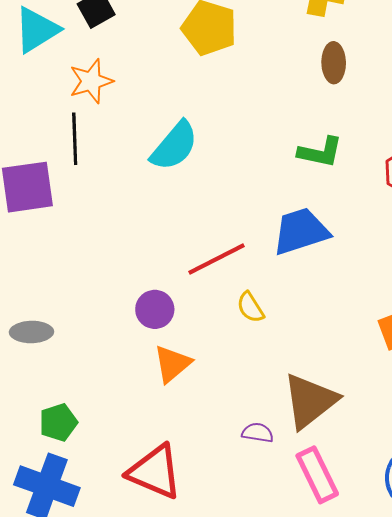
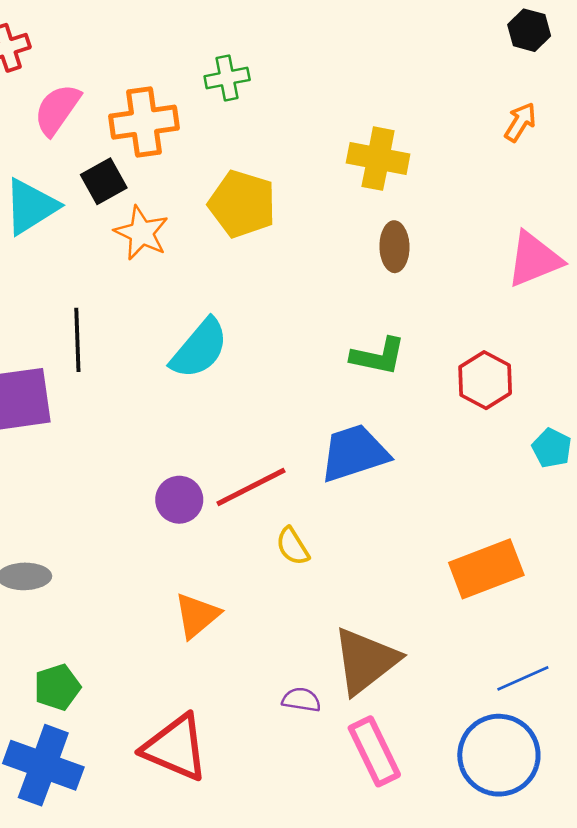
orange star: (91, 81) -> (141, 233), moved, turned -30
purple circle: (155, 309) -> (179, 500), moved

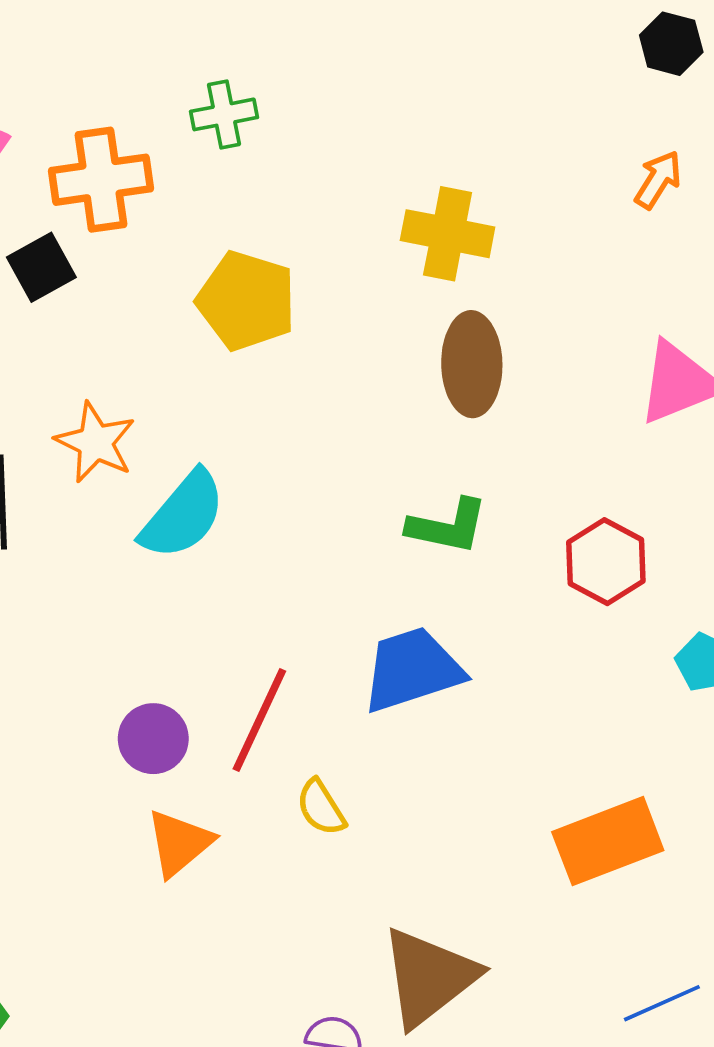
orange star: (141, 233) -> (95, 442), moved
brown ellipse: (394, 247) -> (472, 364), size x1.4
red line: (251, 487) -> (259, 720), turned -38
orange triangle: (197, 615) -> (179, 843), moved

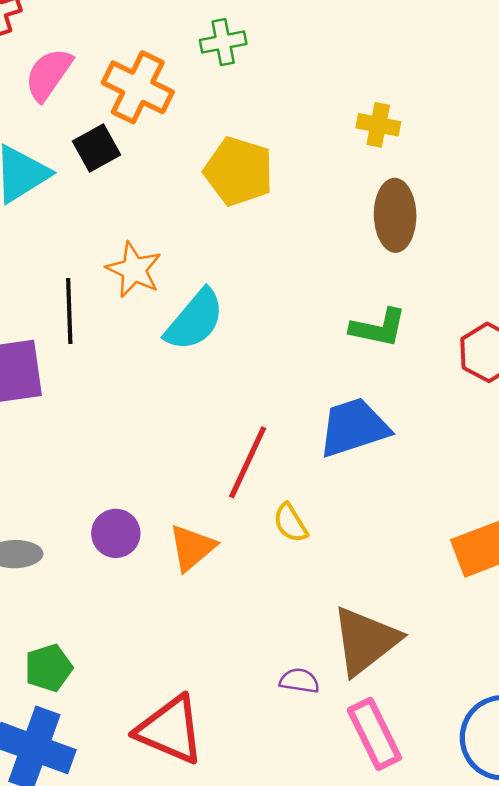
orange cross: (101, 180) -> (138, 87), turned 34
yellow cross: (448, 234) -> (378, 125), size x0.7
purple circle: (153, 739) -> (116, 533), moved

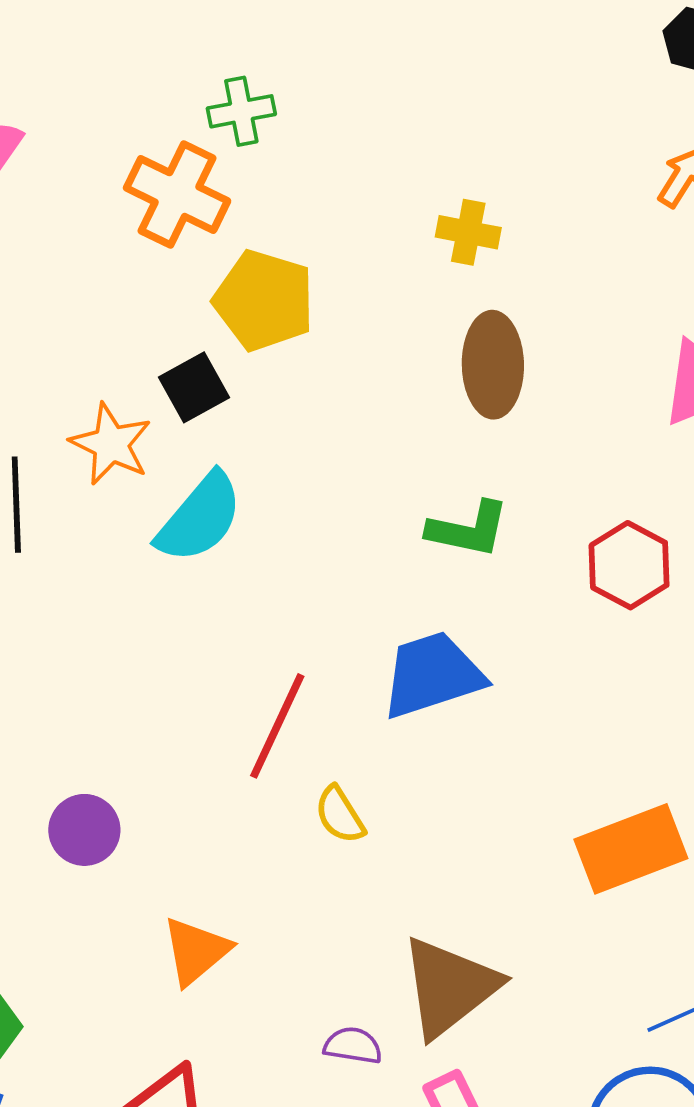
orange cross: (138, 87) -> (177, 194), moved
black square: (96, 148) -> (194, 387), moved
orange triangle: (192, 548) -> (196, 951), moved

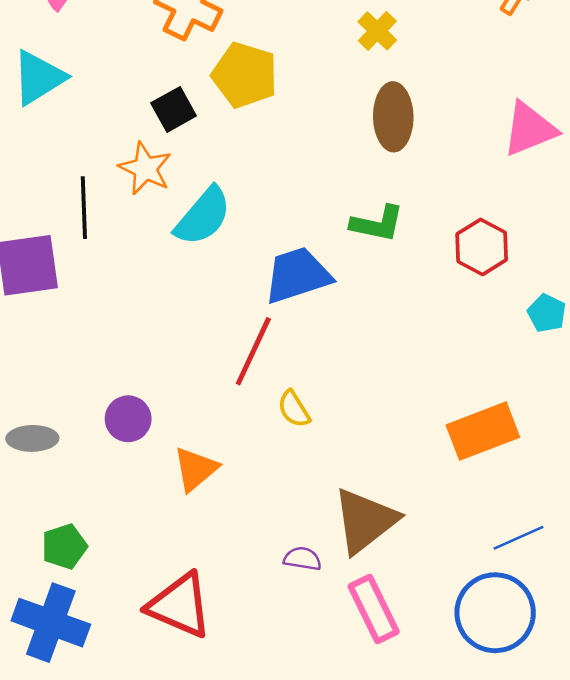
yellow cross: (468, 232) -> (377, 31), turned 33
black square: (194, 387) -> (174, 109), moved
blue trapezoid: (432, 675) -> (298, 275), moved
orange triangle: (196, 951) -> (196, 469), moved

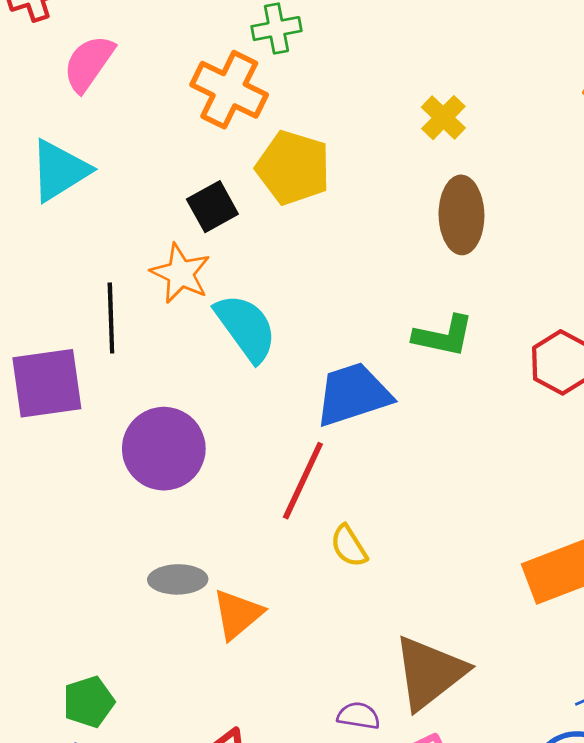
cyan semicircle: (203, 216) -> (246, 328), turned -76
purple circle: (128, 419) -> (164, 449), moved, size x1.6
gray ellipse: (32, 438) -> (178, 579), moved

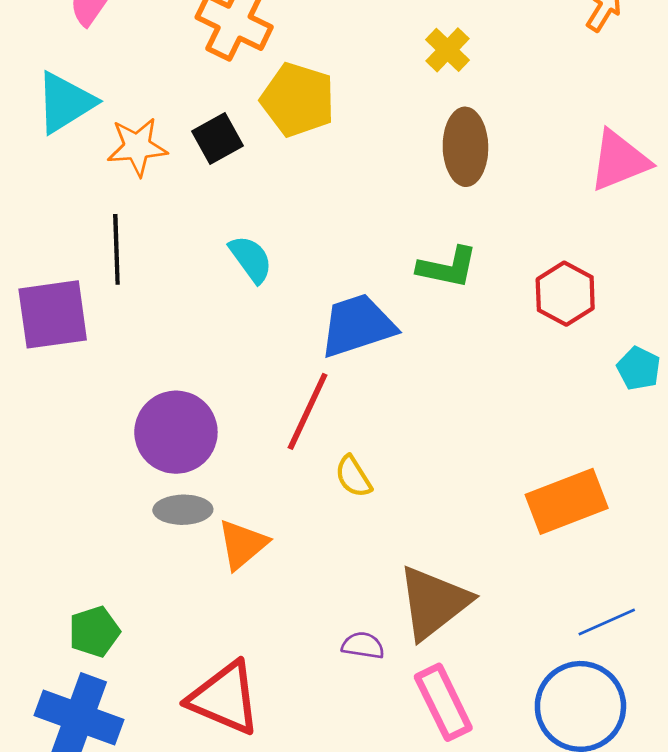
orange star: (180, 273) -> (137, 147), moved, turned -30
cyan semicircle: (246, 328) -> (251, 259), size x0.7
purple circle: (164, 449) -> (176, 432), moved

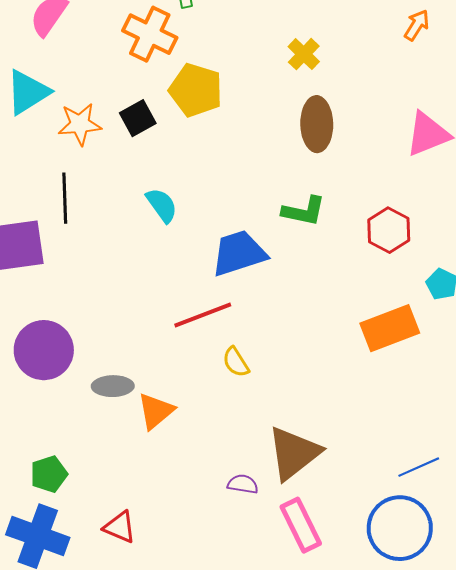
red line: (308, 411) -> (203, 315), turned 44
purple circle: (176, 432) -> (44, 350), moved
orange rectangle: (567, 501) -> (390, 328), moved
red triangle: (224, 698) -> (120, 527), moved, size x0.6

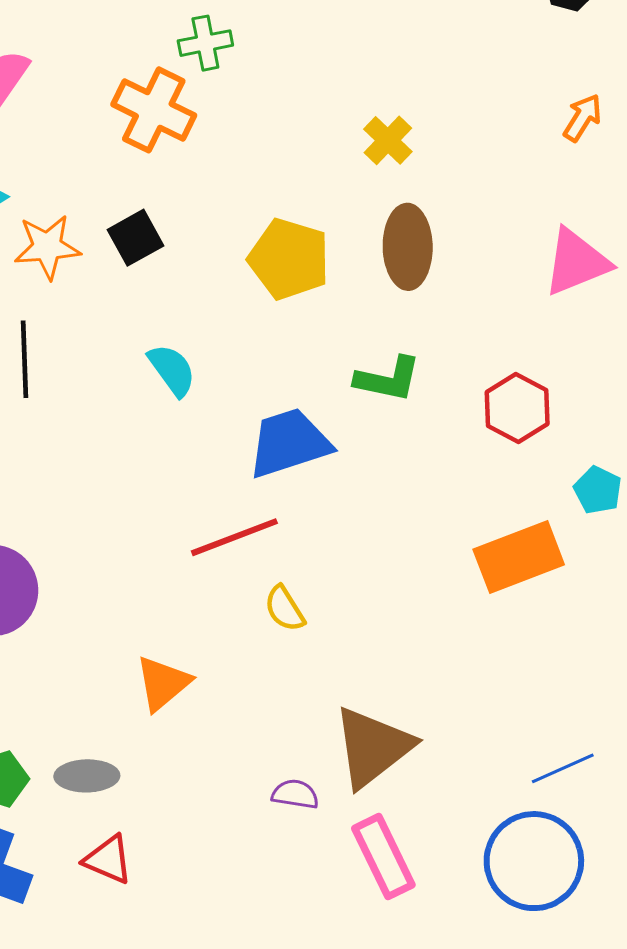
orange arrow: (417, 25) -> (583, 118), moved
yellow pentagon: (196, 90) -> (289, 259), moved
gray ellipse: (113, 386) -> (87, 776), moved

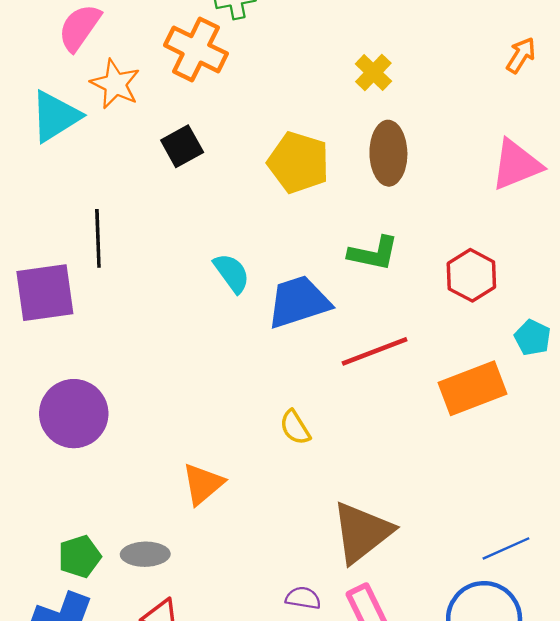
orange star: (47, 247) -> (115, 84), moved, turned 30
cyan semicircle: (172, 370) -> (232, 273), moved
red line: (234, 537) -> (375, 351), moved
purple semicircle: (295, 794) -> (303, 598), moved

